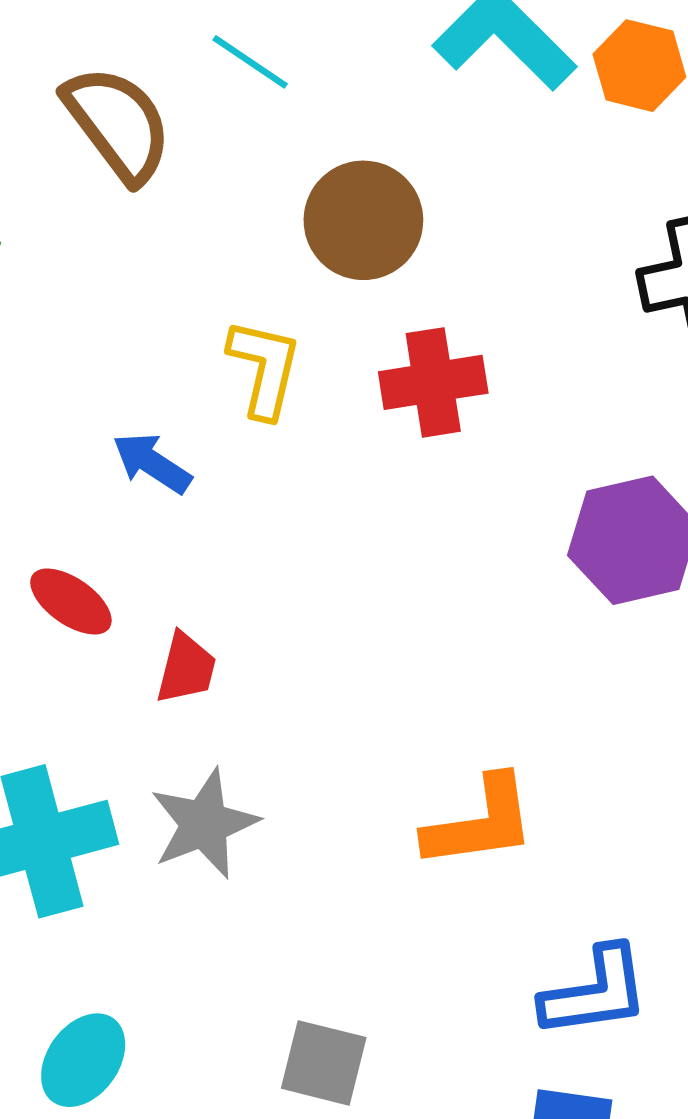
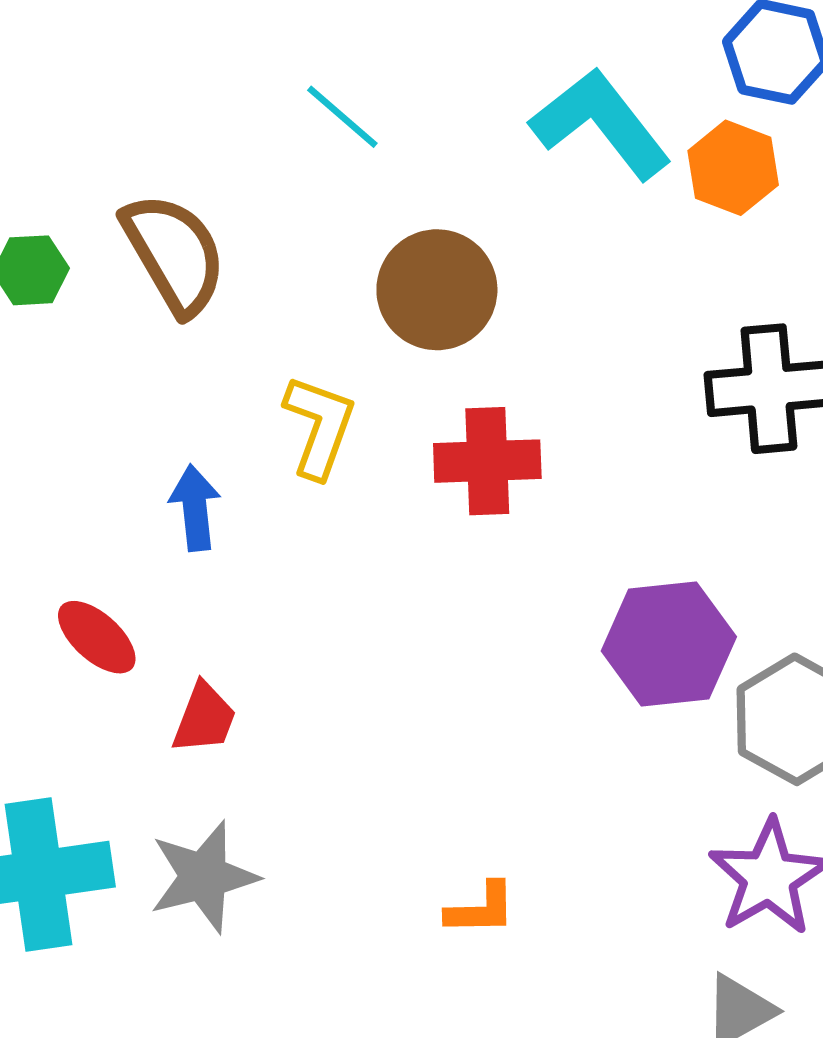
brown semicircle: (118, 124) -> (174, 254), moved
blue arrow: (152, 463) -> (195, 508), turned 44
orange L-shape: (480, 823) -> (481, 909), size x0.6

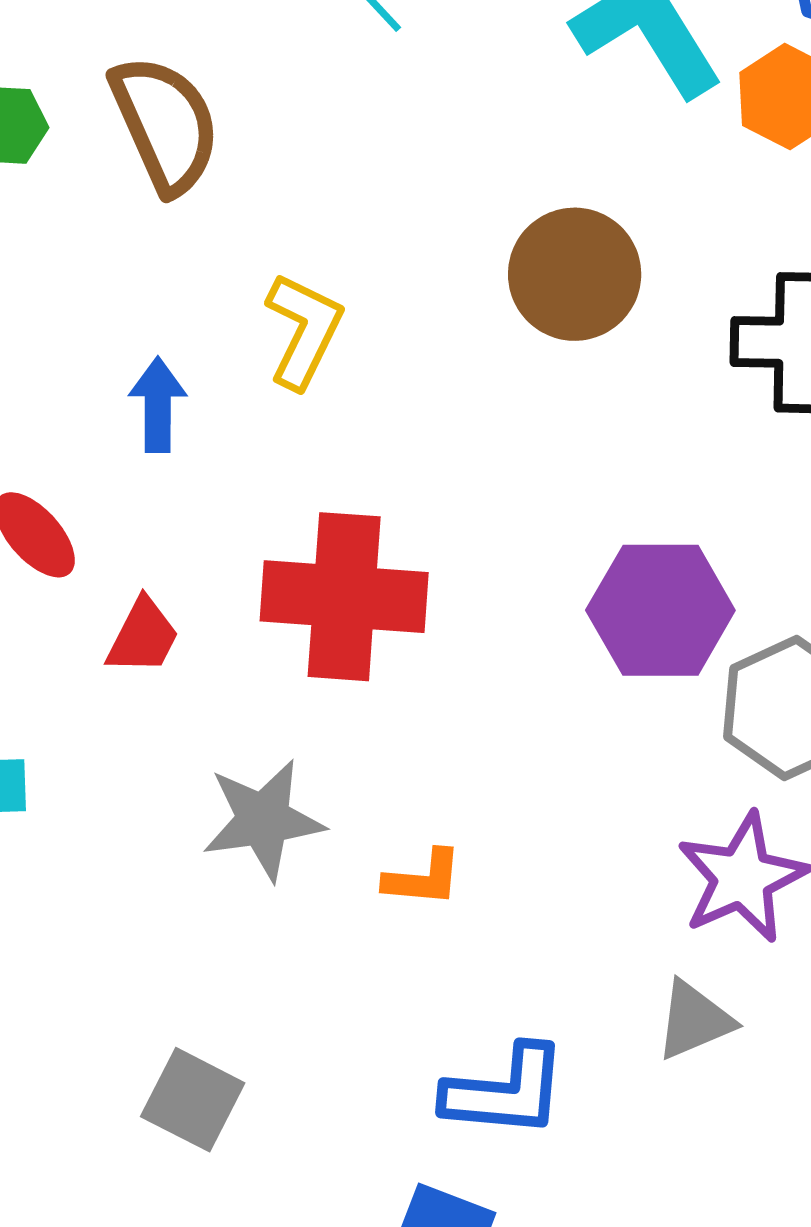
brown circle: (437, 290) -> (575, 274), moved
red cross: (487, 461) -> (344, 597), moved, size x1.4
gray star: (204, 877) -> (263, 820), moved

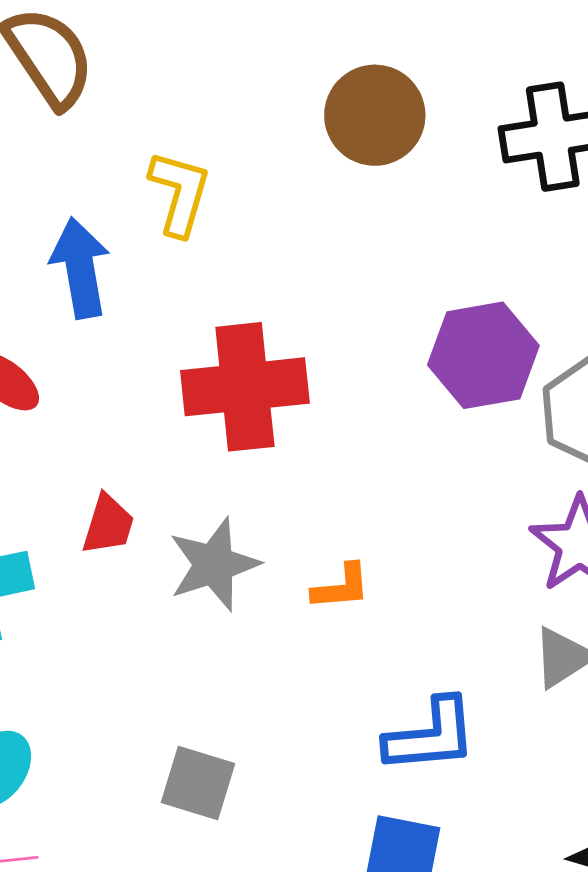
blue arrow: (158, 405) -> (80, 268), size x1.4
red trapezoid: (143, 636) -> (108, 525), moved

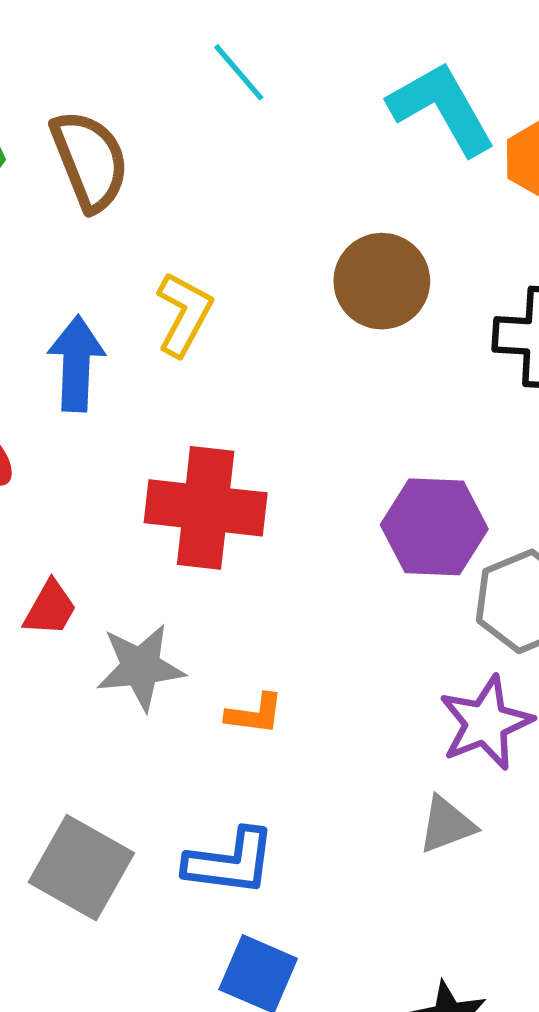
blue L-shape: (431, 736) -> (230, 862), moved
gray square: (198, 783) -> (81, 868), size x1.4

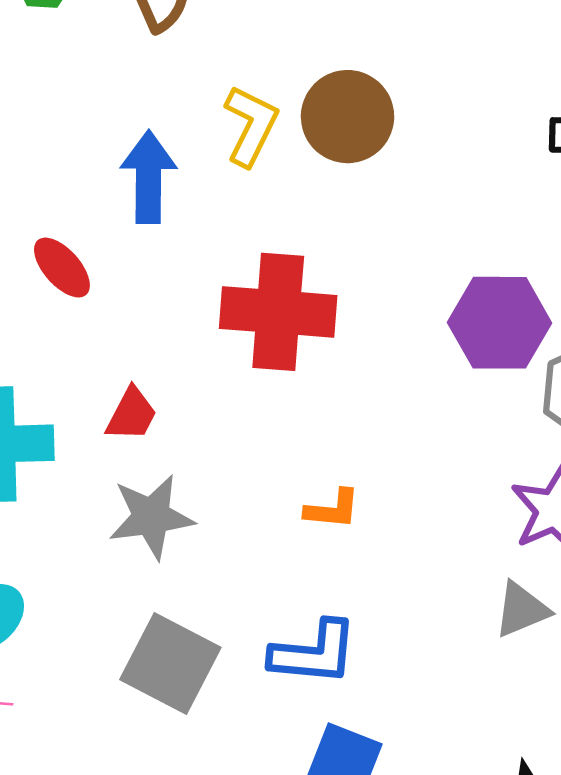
brown circle: (382, 281) -> (348, 117), moved
gray star: (141, 667) -> (151, 517), moved

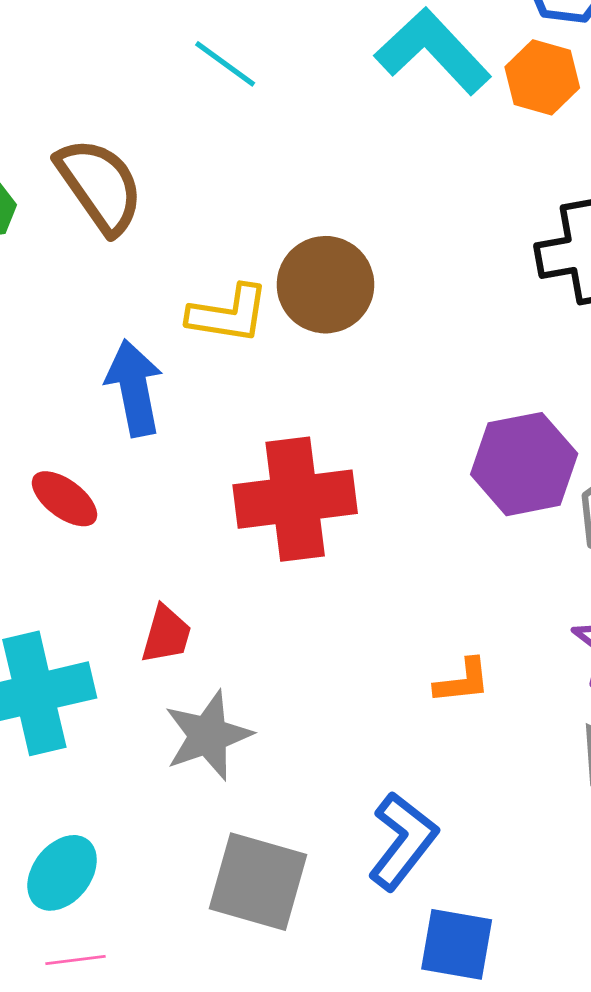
yellow L-shape: (251, 126) -> (228, 314), turned 84
orange L-shape: (332, 509) -> (462, 681), moved
blue L-shape: (314, 653) -> (403, 841), turned -46

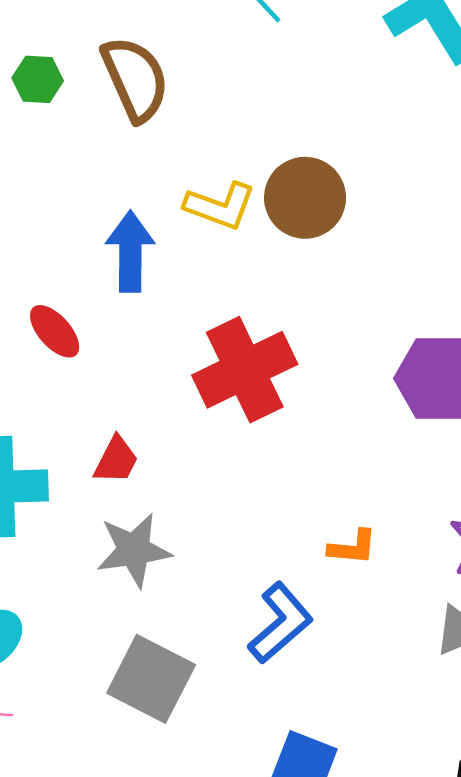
red cross: (295, 499) -> (245, 370), turned -30
blue L-shape: (403, 841) -> (280, 623), moved

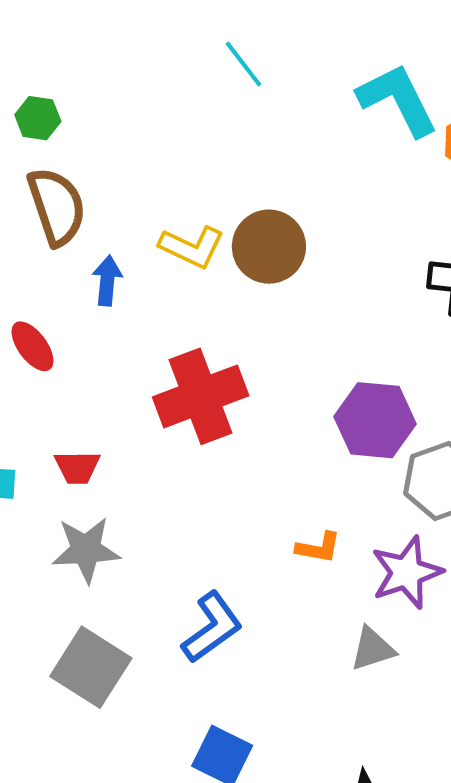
brown semicircle: (135, 79) -> (57, 206), moved
blue arrow: (130, 251) -> (107, 281), size x0.7
red trapezoid: (116, 460) -> (77, 467), turned 57
orange L-shape: (353, 547) -> (318, 548), moved

